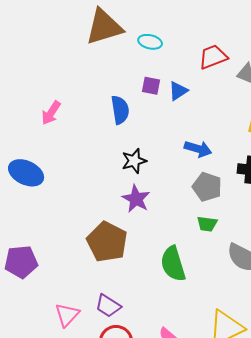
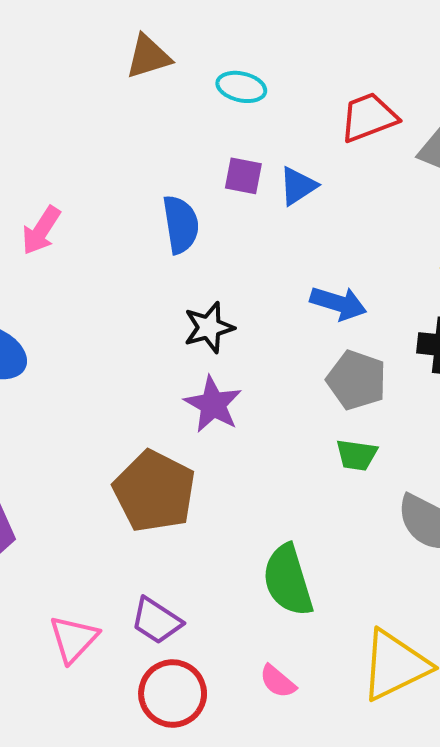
brown triangle: (104, 27) -> (148, 57), size x0.6
green semicircle: (173, 264) -> (288, 580), moved

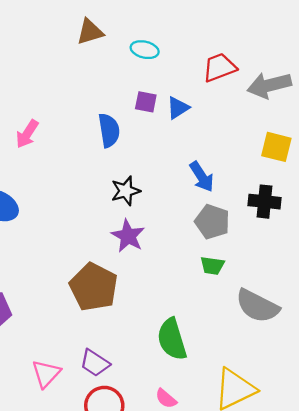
blue arrow: (338, 303) -> (202, 177), turned 40

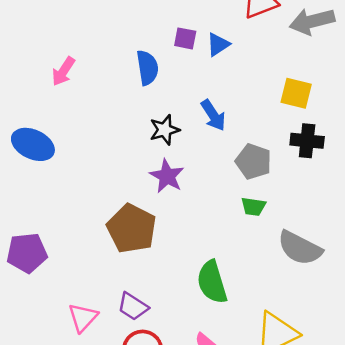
yellow square: (276, 147) -> (296, 93), moved
blue arrow: (202, 177) -> (213, 115), moved

